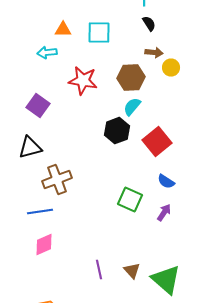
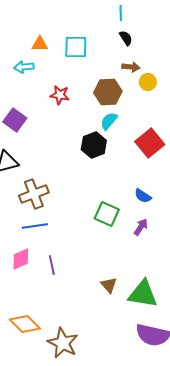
red star: (83, 81) -> (60, 95), size x0.7
red square: (157, 142) -> (150, 143), moved
blue line: (40, 212) -> (35, 226), moved
purple line: (99, 270) -> (52, 265), moved
green triangle: (166, 280) -> (143, 294), turned -32

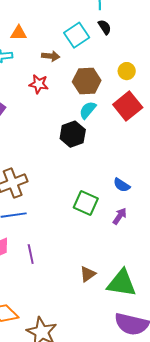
cyan square: (76, 47) -> (77, 35), moved, turned -35
brown arrow: (131, 67) -> (51, 56), moved
red square: (150, 143) -> (128, 106), moved
brown triangle: (109, 285) -> (88, 274), turned 36

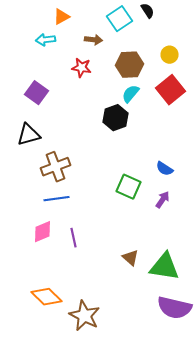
orange triangle: (19, 33) -> (62, 17), turned -30
brown triangle: (88, 274) -> (130, 258), turned -42

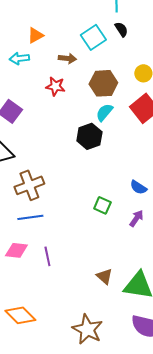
green square: (128, 187) -> (102, 205), size x0.7
pink diamond: (42, 232) -> (16, 250), turned 30
brown star: (84, 316) -> (87, 329), moved

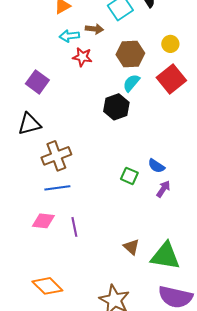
cyan arrow: (19, 58) -> (69, 36), moved
blue semicircle: (138, 187) -> (156, 166), moved

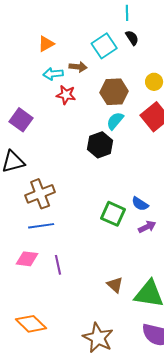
green square: (129, 176) -> (113, 214), size x1.4
purple arrow: (163, 189) -> (147, 227), turned 30

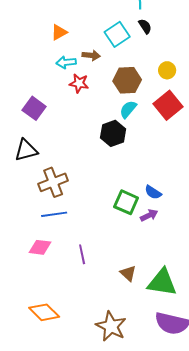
purple arrow: (147, 227) -> (149, 215), moved
purple line: (58, 265) -> (82, 254), moved

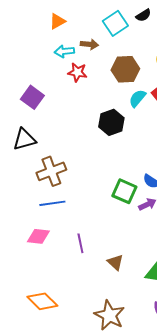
black semicircle: (145, 26) -> (143, 15), turned 91
cyan semicircle: (128, 109) -> (137, 98), moved
brown triangle: (128, 273) -> (115, 262), moved

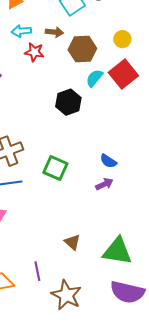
brown arrow: (89, 44) -> (54, 32), moved
green square: (124, 191) -> (55, 168), moved
purple line: (80, 243) -> (37, 271), moved

